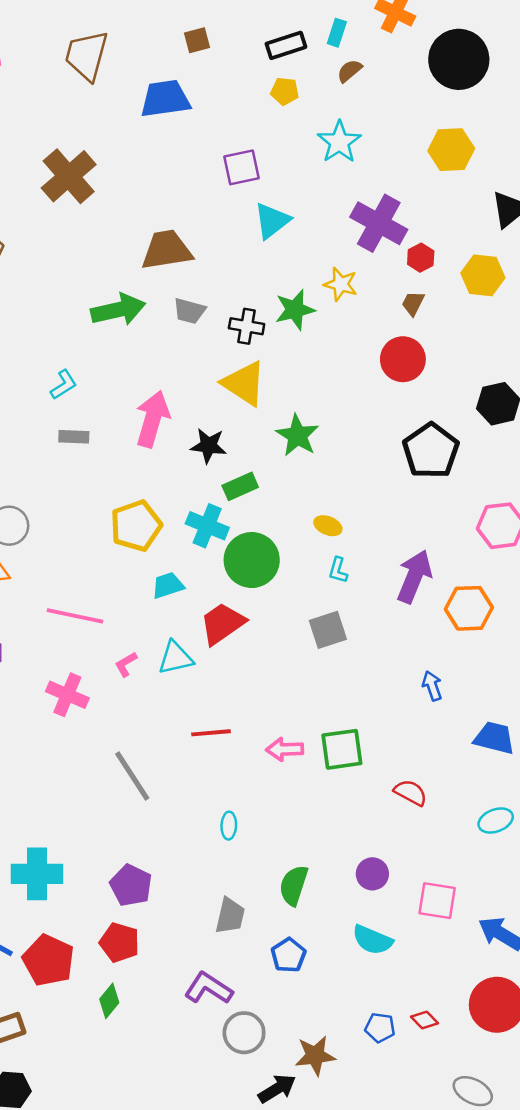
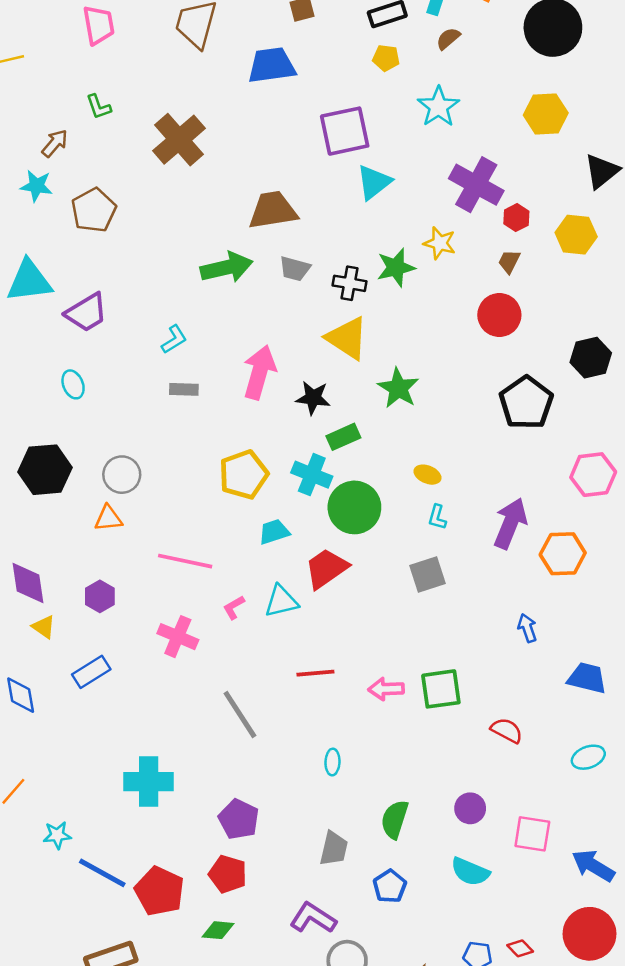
purple square: (241, 167) -> (345, 131), size x1.4
cyan cross: (37, 874) -> (149, 782), moved
green diamond: (109, 1001) -> (218, 930), turned 56

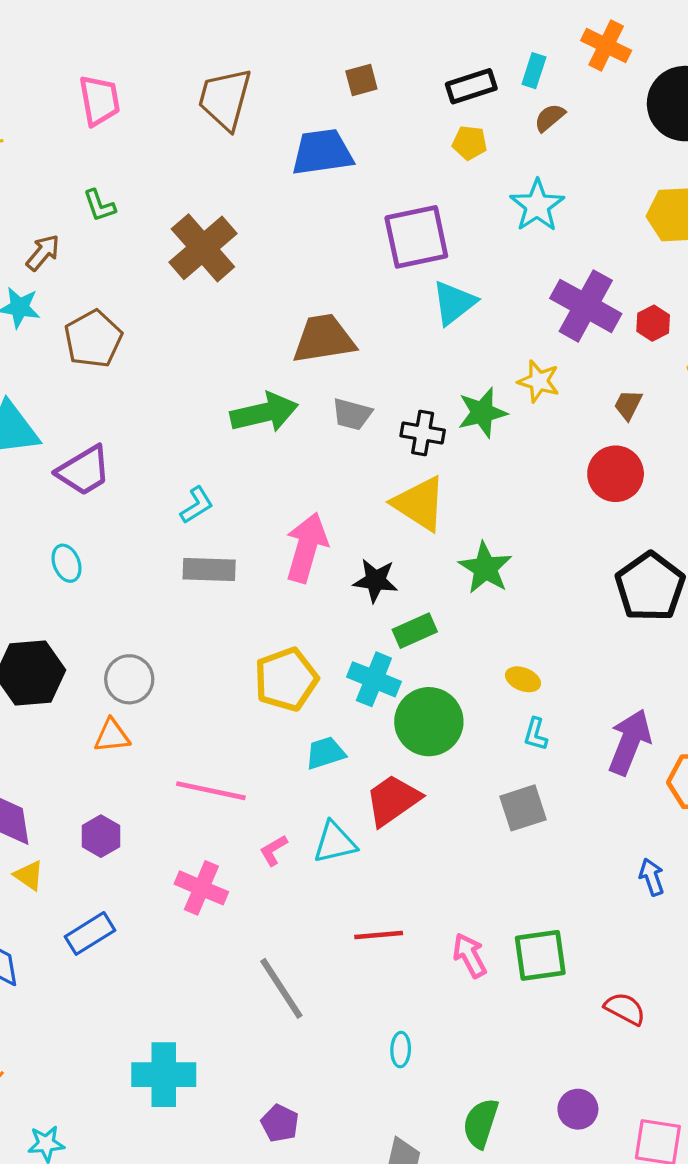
red hexagon: (516, 218) -> (653, 323), moved
gray rectangle: (184, 389) -> (209, 569), size x1.4
pink arrow: (386, 689) -> (470, 955), turned 64
purple pentagon: (239, 819) -> (280, 1123), size x0.7

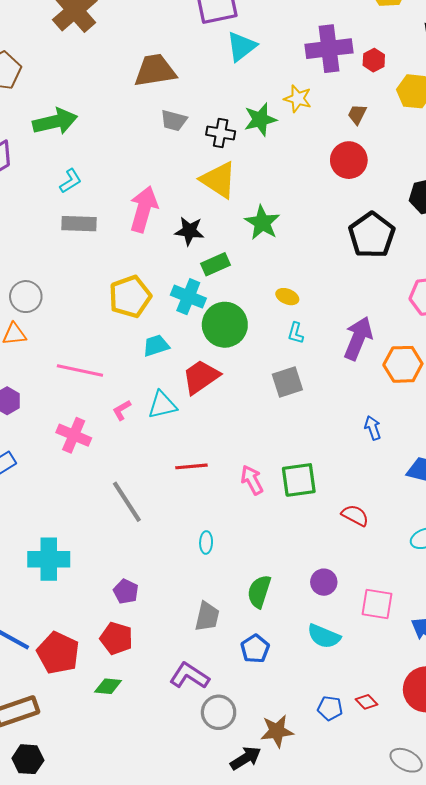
purple cross: (586, 306) -> (329, 49), turned -36
green arrow: (264, 413) -> (55, 122), moved

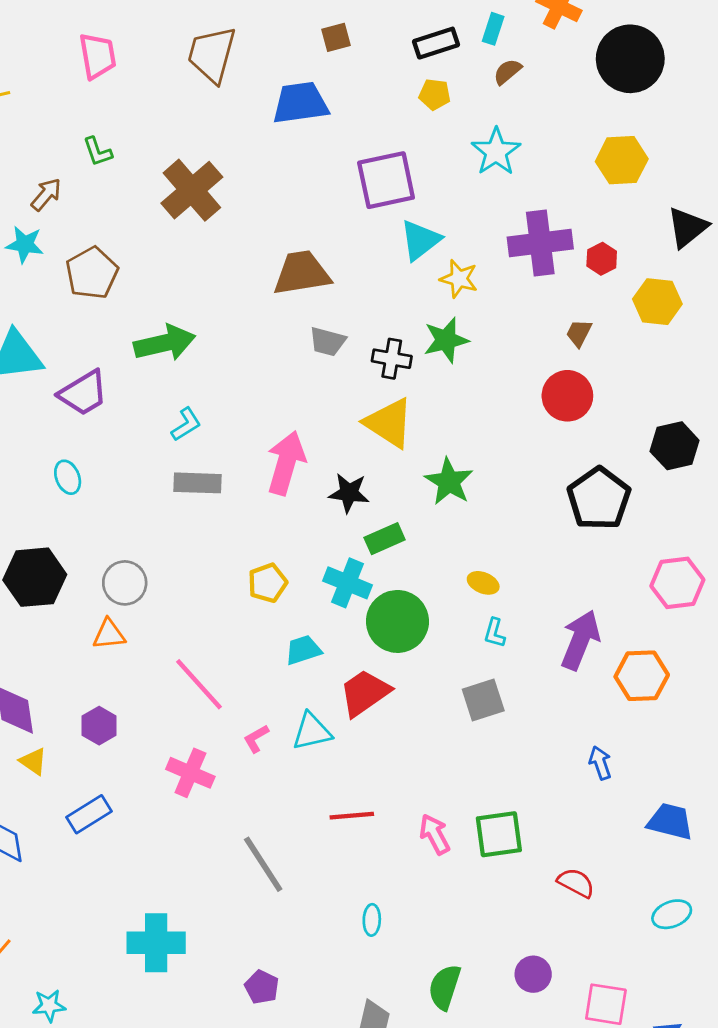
yellow star: (298, 99) -> (459, 279), moved
yellow pentagon: (130, 297) -> (268, 583), size x0.7
pink line: (80, 371) -> (199, 684), turned 36

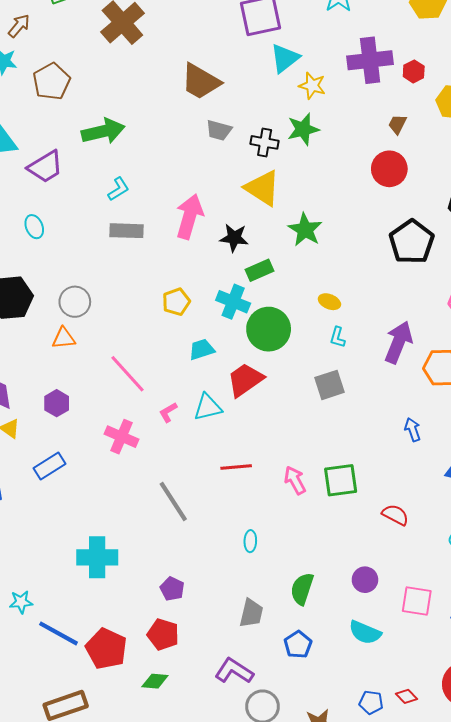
brown trapezoid: (302, 273) -> (201, 82), turned -141

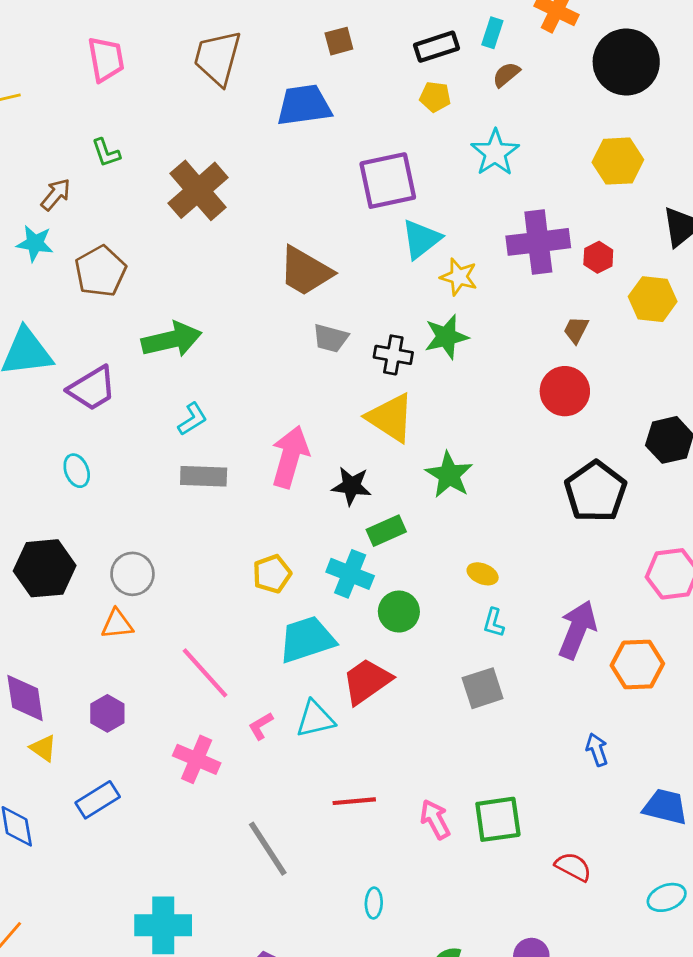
green circle: (269, 329) -> (399, 612), size x0.7
cyan trapezoid: (202, 349) -> (307, 639), size x1.6

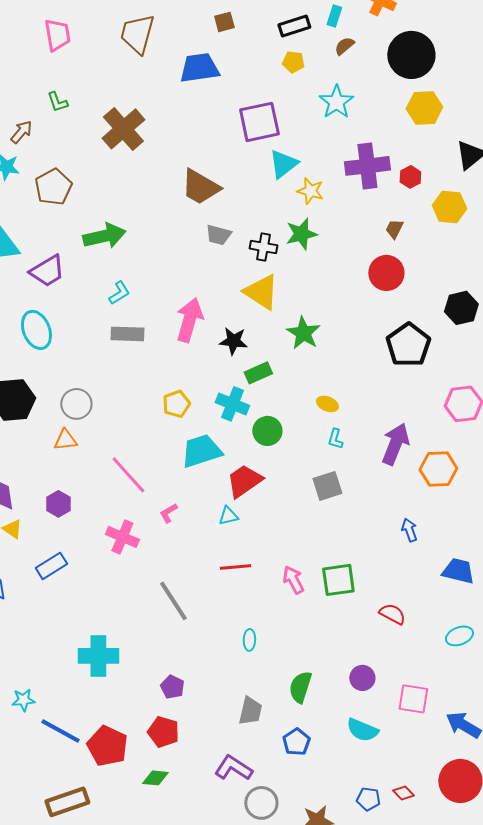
black circle: (626, 62) -> (411, 55), moved
cyan ellipse: (77, 471) -> (36, 330), size x1.6
cyan triangle: (315, 719) -> (228, 516), moved, size x0.7

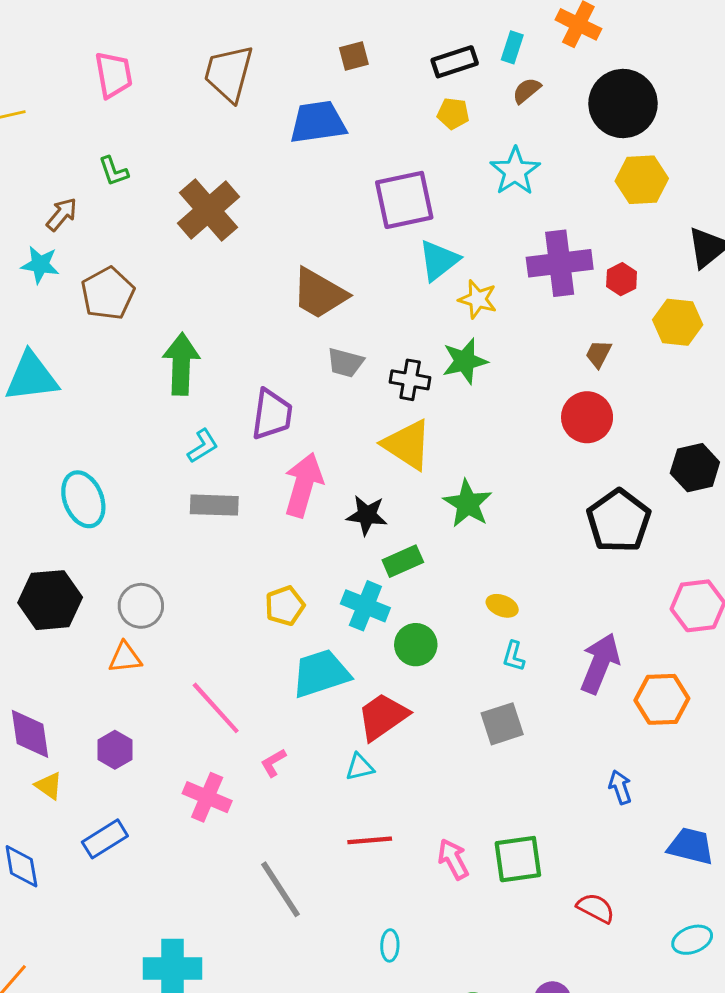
green arrow: (104, 236) -> (181, 364), turned -75
purple trapezoid: (47, 271) -> (272, 414), moved, turned -51

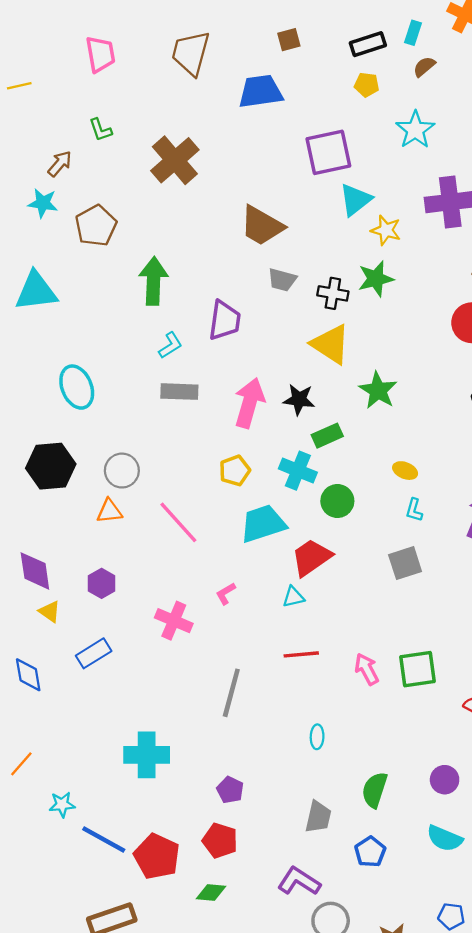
pink arrow: (304, 485) -> (249, 403), moved
pink line: (216, 708) -> (178, 522), moved
gray line: (280, 889) -> (231, 693), turned 48

